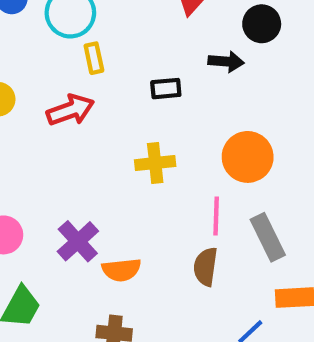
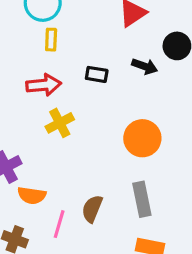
red arrow: (70, 110) -> (44, 85), moved
yellow cross: (155, 163) -> (60, 123), moved, turned -36
pink line: (216, 216) -> (59, 224), moved

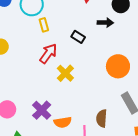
black rectangle: (97, 74) -> (78, 37), turned 40
red arrow: (44, 85) -> (48, 54), turned -30

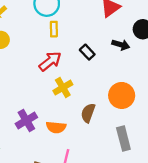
brown semicircle: (102, 118) -> (88, 113), moved
orange semicircle: (63, 122) -> (56, 127), moved

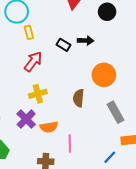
black arrow: (121, 45) -> (86, 41), moved
yellow cross: (63, 88) -> (38, 94), moved, turned 30
orange semicircle: (56, 127) -> (49, 127), moved

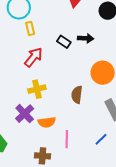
blue line: (110, 157) -> (101, 139), moved

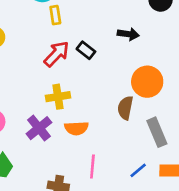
black rectangle: (64, 42) -> (86, 50), moved
brown semicircle: (77, 95) -> (125, 108), moved
orange semicircle: (47, 122) -> (76, 128), moved

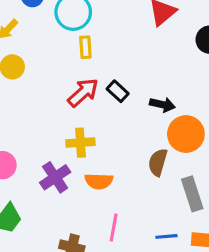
black arrow: (128, 34) -> (162, 105), moved
blue line: (138, 170) -> (166, 236), turned 30

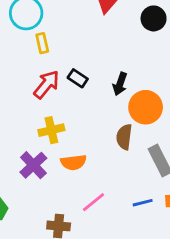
black arrow: (162, 105) -> (120, 84), turned 105
pink line: (114, 227) -> (94, 202), turned 50

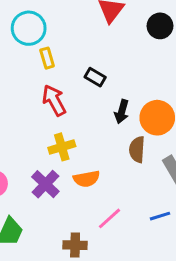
black rectangle: (78, 78) -> (95, 77), moved
red arrow: (47, 84) -> (54, 100), turned -64
black arrow: (120, 84) -> (122, 112), moved

